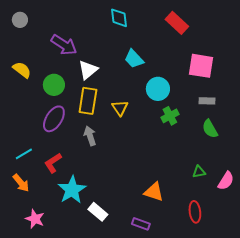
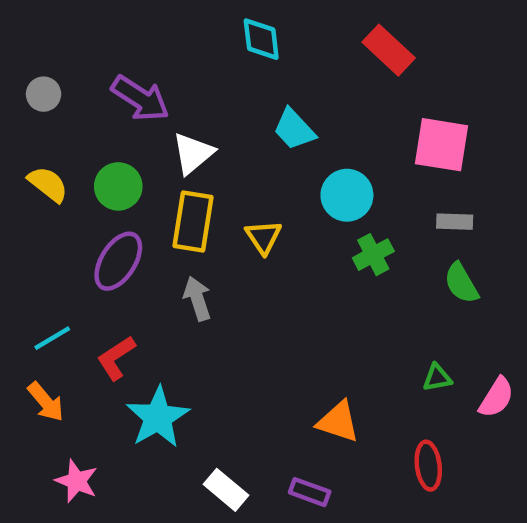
gray circle: (20, 20) -> (44, 94), moved
yellow semicircle: (22, 70) -> (48, 184), moved
white rectangle: (98, 212) -> (226, 490), moved

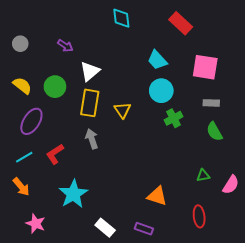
purple arrow: (140, 98) -> (65, 46), size x0.6
cyan trapezoid: (294, 129) -> (157, 60), moved
purple ellipse: (118, 261) -> (31, 121), moved
red L-shape: (116, 358) -> (55, 154), moved

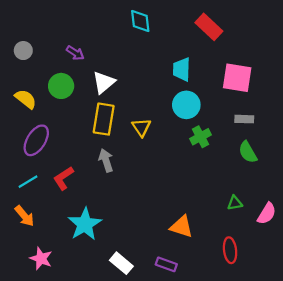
cyan trapezoid: (157, 60) -> (182, 69), turned 45
green circle: (55, 87) -> (61, 86), moved

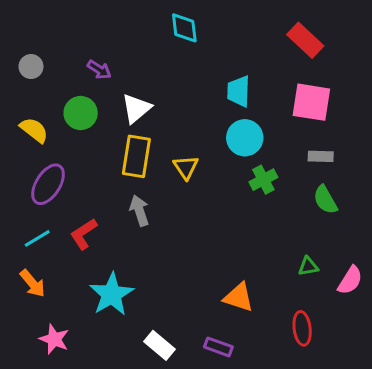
red rectangle: (209, 27) -> (305, 40), moved

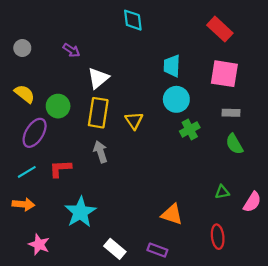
green circle: (81, 113) -> (58, 106), moved
red L-shape: (84, 234) -> (60, 169), turned 30
orange arrow: (33, 283) -> (23, 204), turned -45

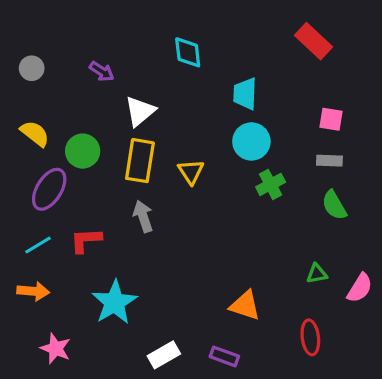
cyan diamond: (133, 20) -> (188, 52), moved
pink square: (224, 74) -> (331, 119), moved, size x0.6
white rectangle: (115, 249) -> (164, 355), turned -70

